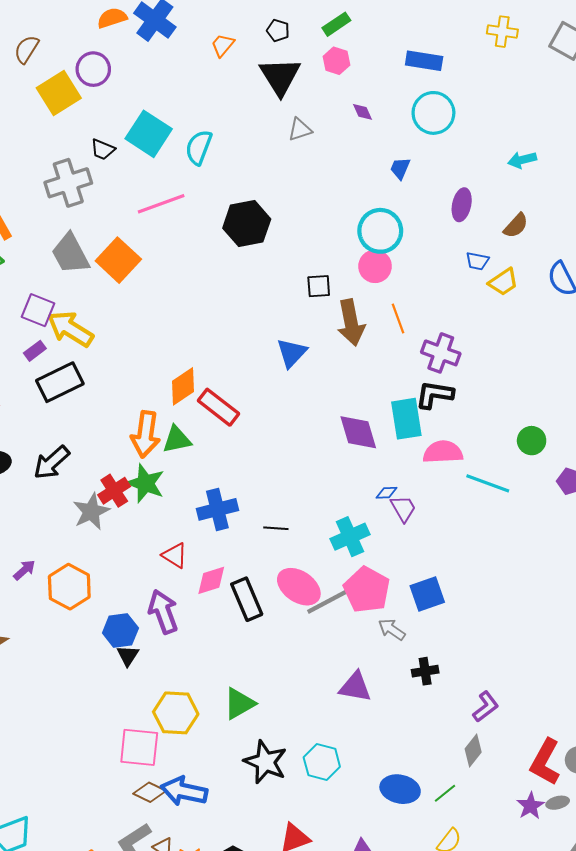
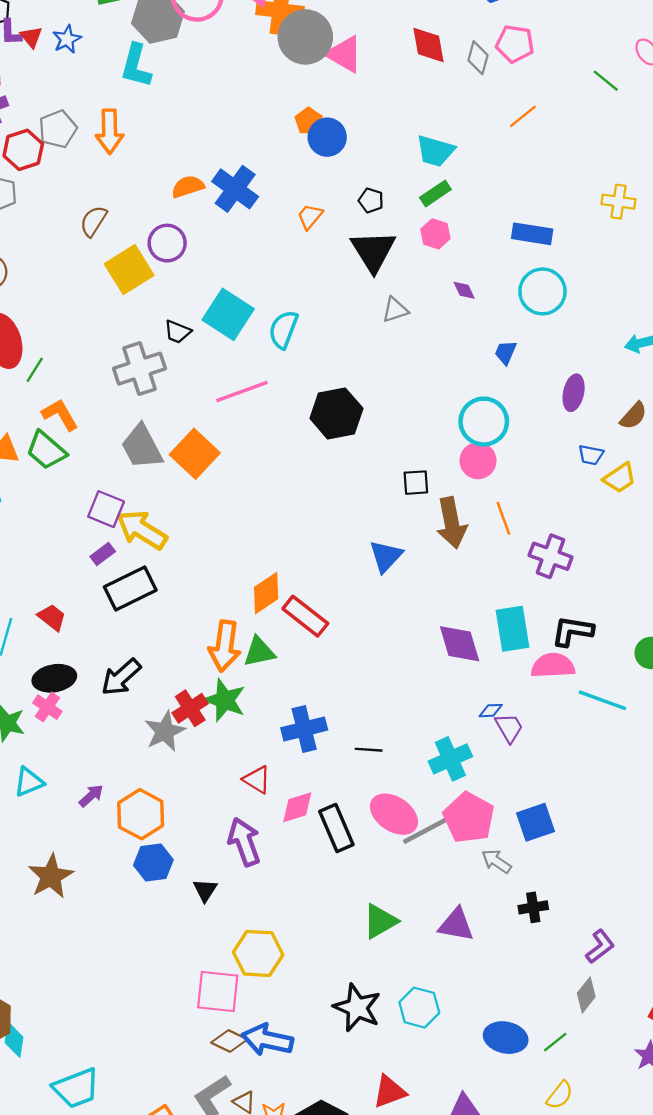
black L-shape: (435, 395) -> (572, 631), moved
blue hexagon: (120, 630) -> (153, 863), moved
green triangle: (239, 704) -> (380, 921), moved

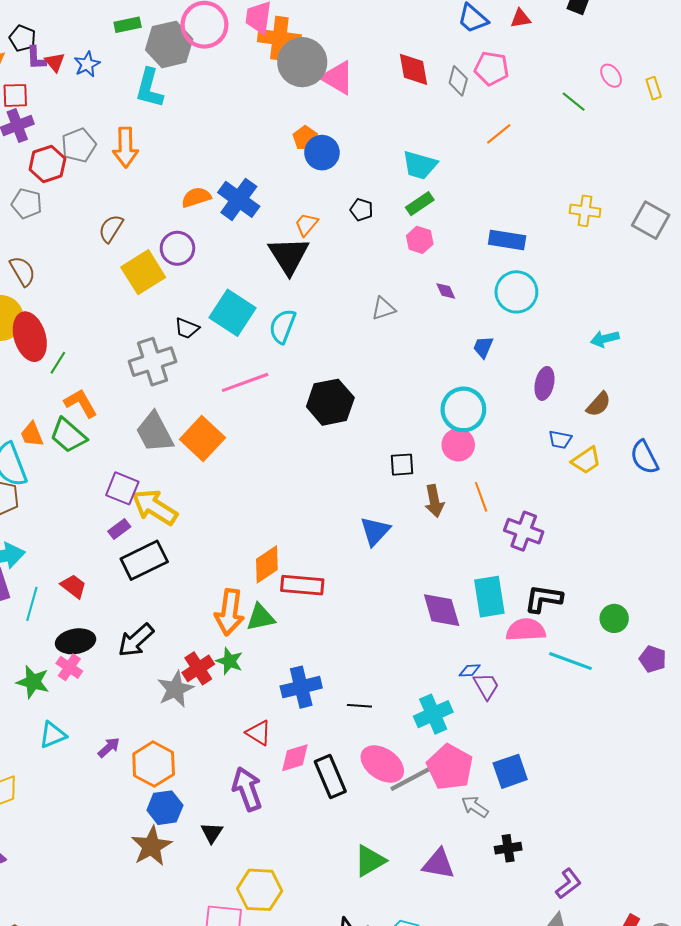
black triangle: (373, 251) -> (289, 256), moved
brown arrow: (452, 523) -> (434, 501), size x0.7
red rectangle: (305, 616) -> (302, 585), turned -33
green star: (225, 700) -> (229, 661), size x0.7
brown star: (51, 876) -> (151, 846), moved

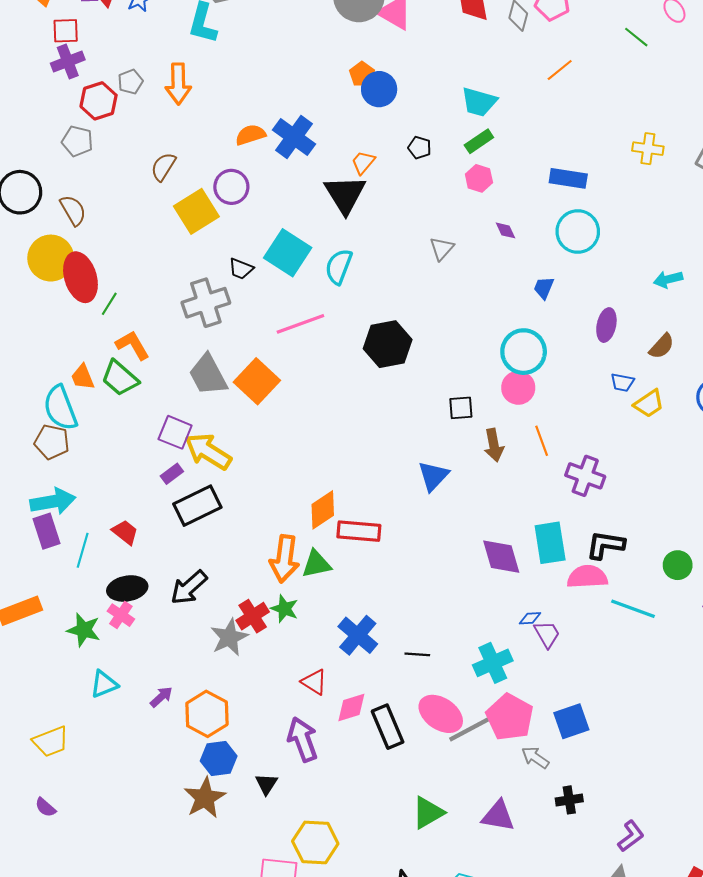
gray pentagon: (79, 145) -> (130, 82), size x0.7
gray triangle: (383, 309) -> (442, 249), turned -30
blue cross: (301, 687) -> (358, 635), turned -36

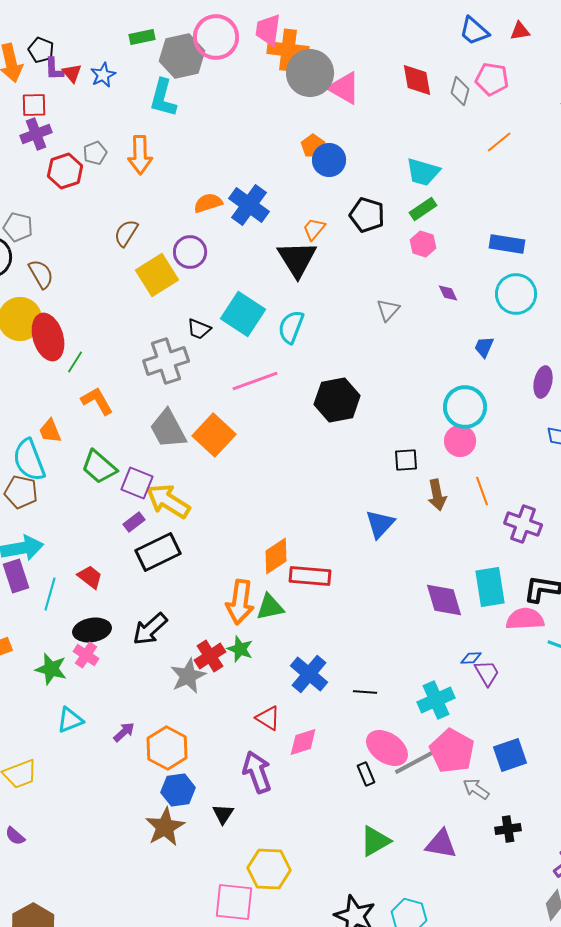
gray pentagon: (77, 141) -> (18, 227), moved
black pentagon: (419, 148) -> (367, 215), size x1.6
green trapezoid: (120, 378) -> (99, 467), moved
black rectangle: (388, 727) -> (366, 774), moved, size x0.6

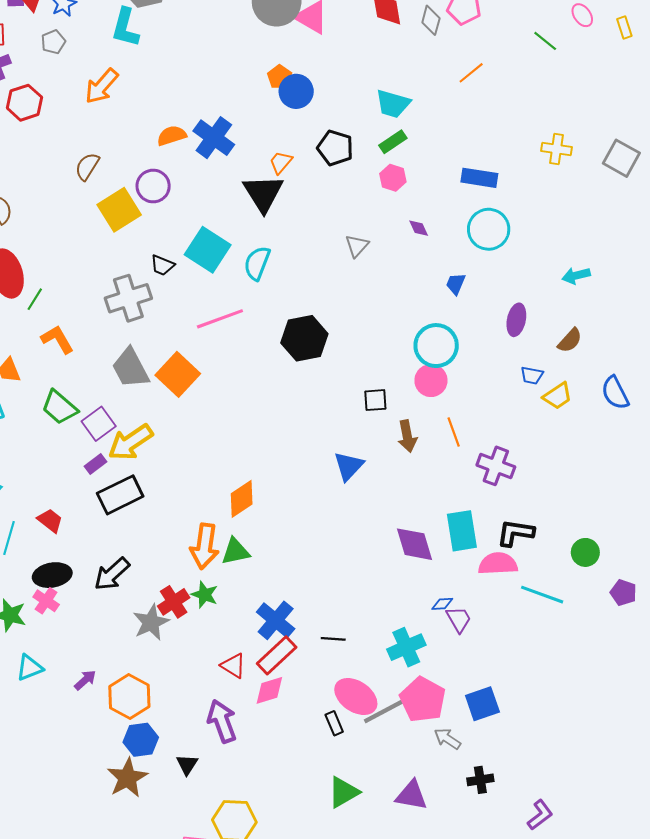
gray pentagon: (95, 153) -> (53, 42), moved
orange arrow: (140, 155) -> (102, 86), turned 42
purple square: (137, 483) -> (99, 424), turned 32
yellow arrow: (168, 501) -> (130, 442), turned -66
red rectangle: (310, 576) -> (277, 655), moved, turned -48

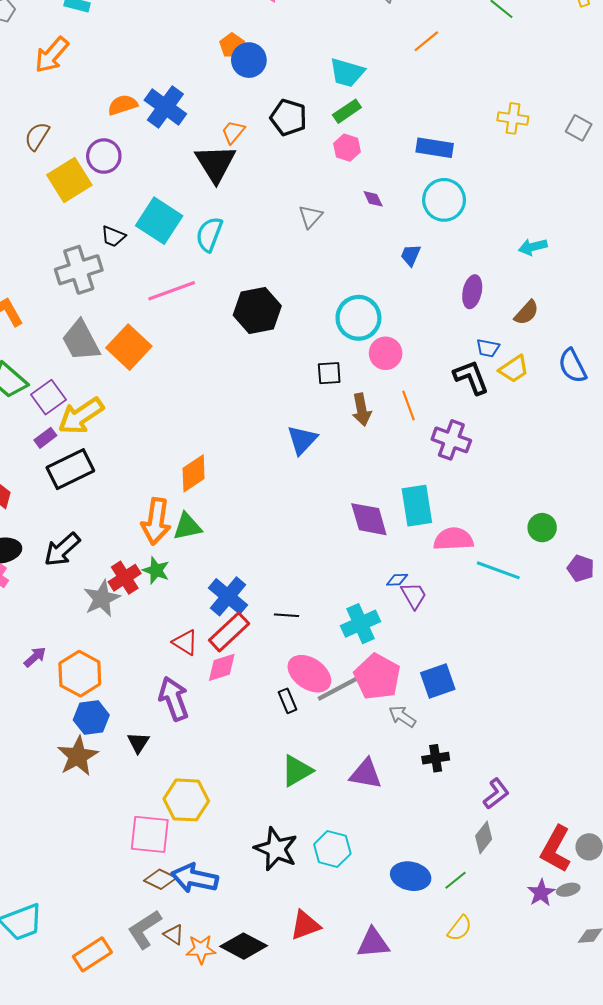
gray square: (621, 158) -> (579, 128), size x0.7
cyan circle: (436, 346) -> (358, 318), moved
black L-shape: (515, 533) -> (471, 377), moved, turned 60

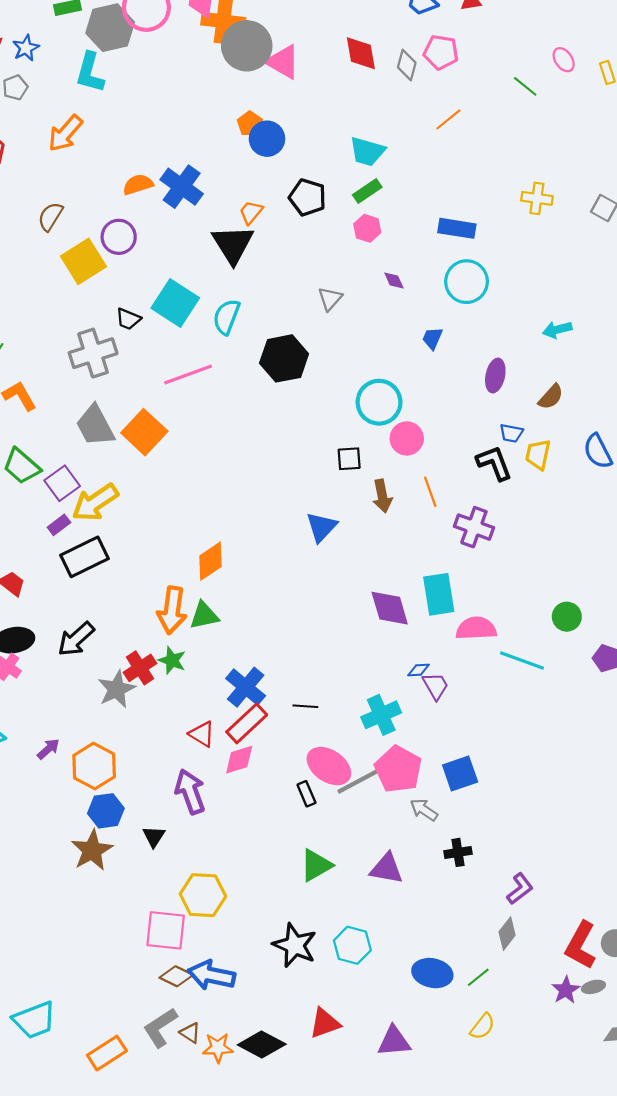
black hexagon: (257, 310) -> (284, 358), moved
yellow trapezoid: (514, 369) -> (538, 454), turned 136

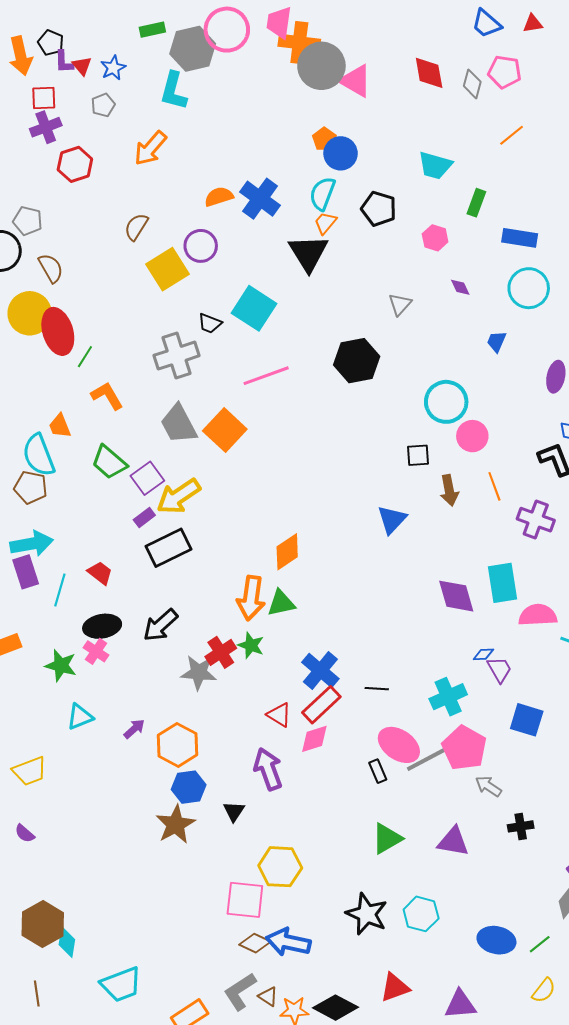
green rectangle: (367, 191) -> (476, 203), moved, turned -36
cyan semicircle: (226, 317) -> (322, 194), moved
gray star: (117, 689) -> (199, 673), turned 30
blue square: (460, 774) -> (527, 720), moved, turned 36

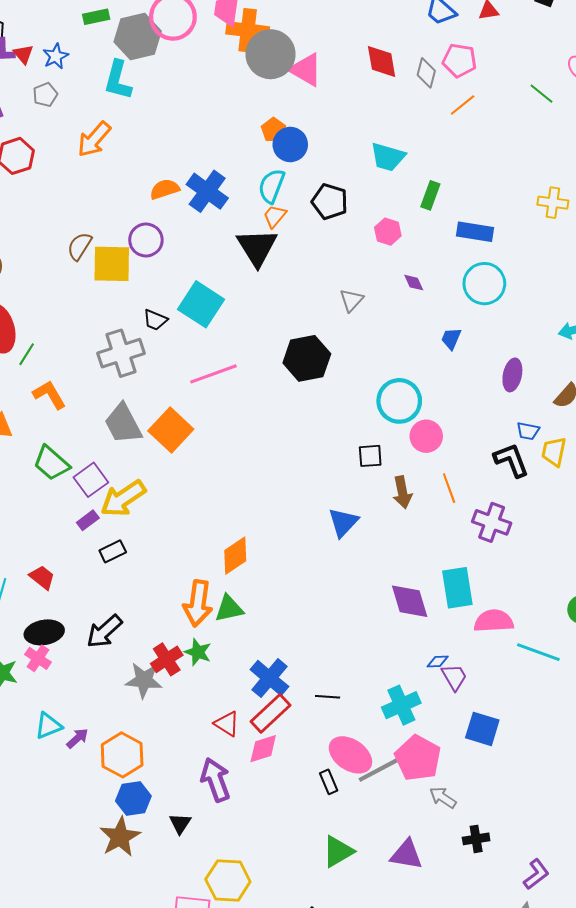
orange line: (512, 135) -> (463, 105), moved
brown semicircle: (136, 227) -> (79, 246), moved
yellow square: (167, 269) -> (112, 264), turned 33
black rectangle: (168, 548) -> (113, 551), size x0.6
cyan triangle: (80, 717) -> (48, 726), moved

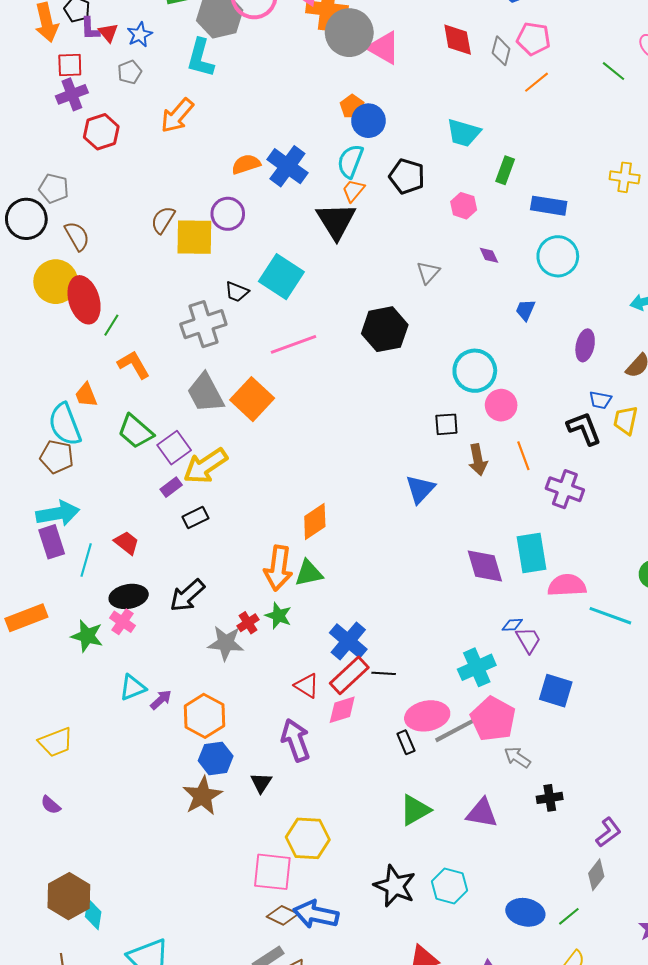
red cross: (167, 659) -> (248, 623), size x0.7
black line: (328, 697) -> (384, 673), moved
pink ellipse: (350, 755) -> (427, 716), turned -45

